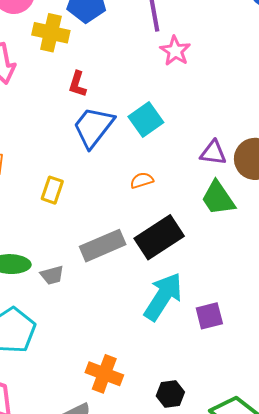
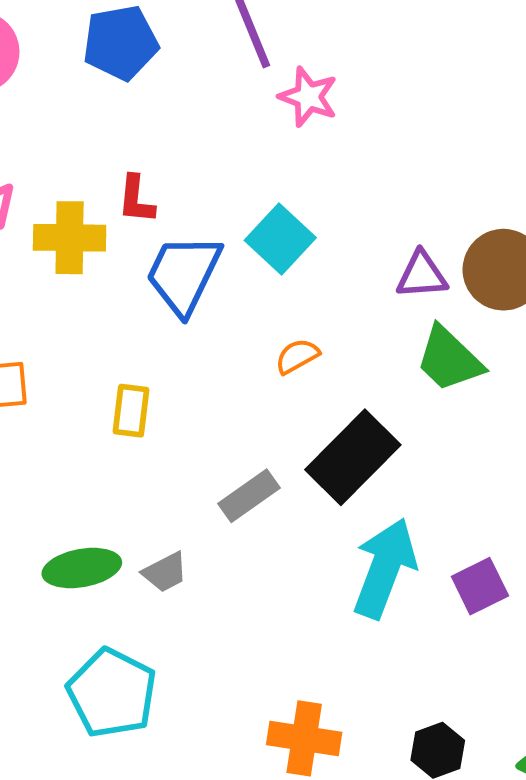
yellow cross: (51, 33) -> (70, 238), moved
gray rectangle: (103, 246) -> (249, 496), size x0.7

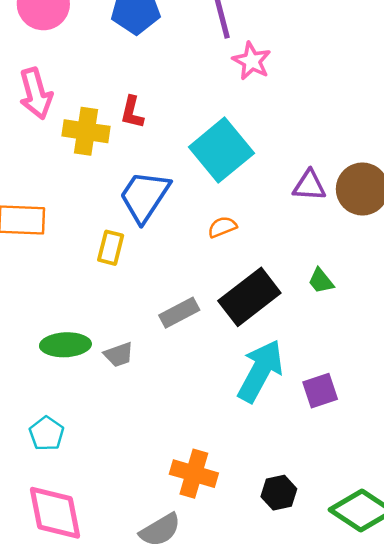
cyan square: (280, 239) -> (221, 150), size x1.4
blue trapezoid: (184, 274) -> (145, 196), moved
green trapezoid: (449, 359) -> (321, 281), moved, size x0.6
cyan pentagon: (112, 693) -> (47, 434), moved, size x0.6

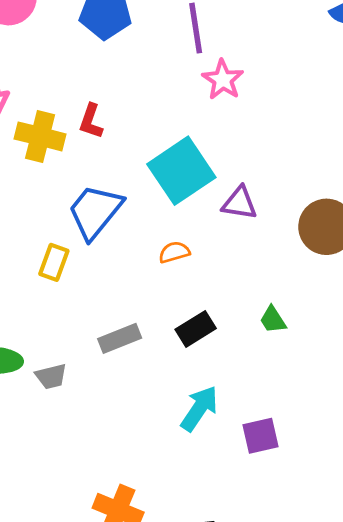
purple triangle: (309, 185) -> (240, 203), moved
black rectangle: (249, 297) -> (196, 329), size x0.6
cyan arrow: (260, 371) -> (199, 408), size x0.7

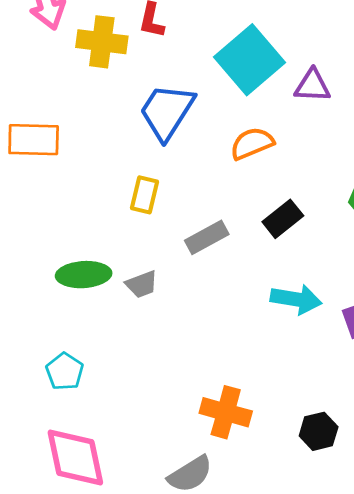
orange semicircle: (174, 252) -> (252, 143), size x1.4
yellow rectangle: (54, 262) -> (144, 195), moved
cyan arrow: (199, 408) -> (296, 299), turned 72

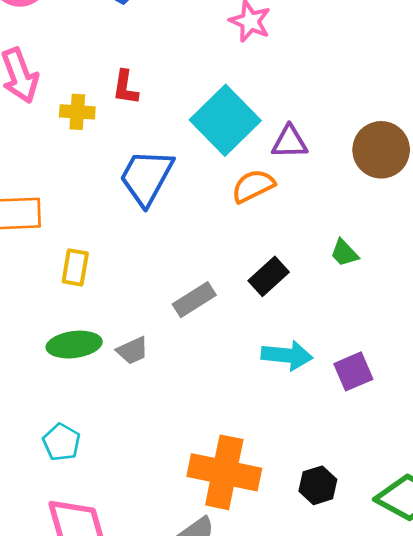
yellow cross: (102, 42) -> (77, 112), size x0.7
orange semicircle: (252, 143) -> (253, 186), moved
yellow rectangle: (144, 195) -> (75, 267), moved
orange cross: (226, 412) -> (224, 472), size x1.4

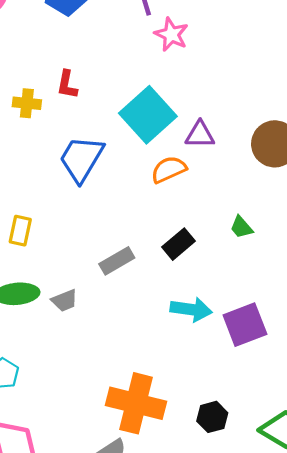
purple square: (353, 371) -> (245, 325), size x1.4

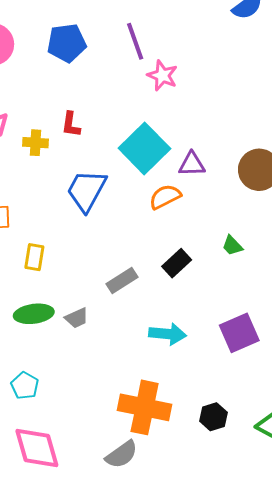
cyan arrow: (191, 309) -> (168, 334), moved

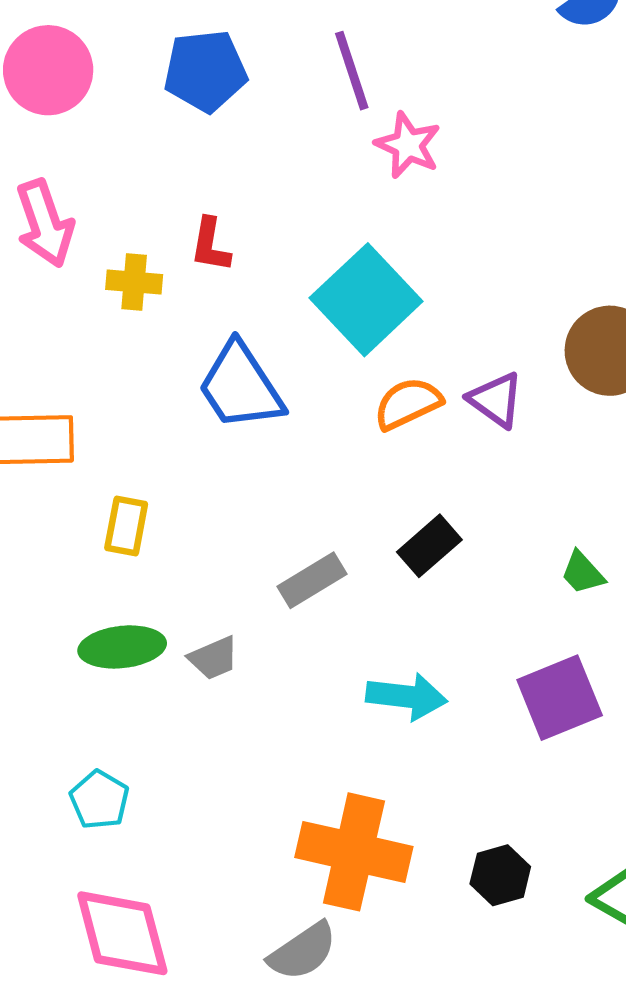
purple triangle: (192, 164) -> (496, 400), moved, turned 36
blue trapezoid: (86, 190) -> (241, 386), turned -63
green trapezoid: (232, 246) -> (583, 573), moved

